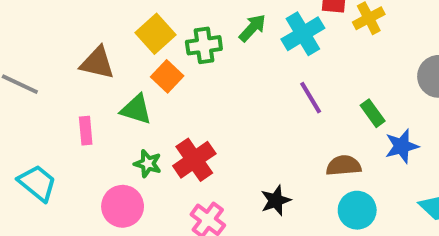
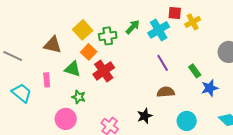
red cross: (194, 160) -> (104, 71), moved
brown semicircle: (344, 166) -> (166, 92), moved
cyan trapezoid: (37, 183) -> (22, 93), moved

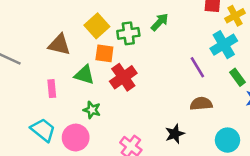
cyan cross: (159, 30) -> (224, 45), moved
orange square: (89, 52) -> (104, 53), turned -35
cyan trapezoid: (22, 93) -> (43, 130), moved

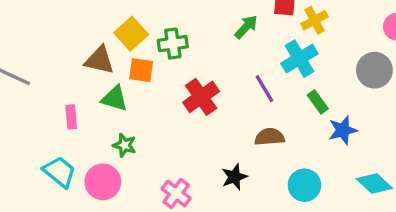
green arrow: (160, 22) -> (246, 27), moved
brown triangle: (59, 45) -> (100, 60), moved
red cross: (123, 77) -> (201, 97), moved

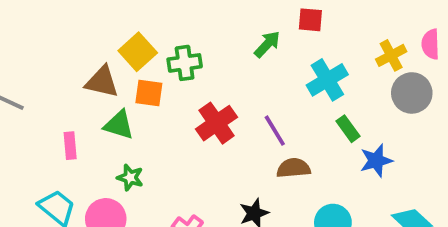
yellow cross: (314, 20) -> (391, 55), moved
purple line: (264, 89) -> (275, 131), moved

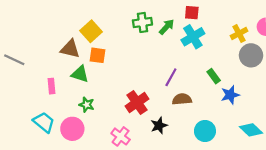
green cross: (185, 63) -> (142, 22), moved
cyan cross: (327, 80) -> (193, 37), moved
red cross: (217, 123) -> (137, 103), moved
purple line: (275, 131) -> (171, 77), turned 60

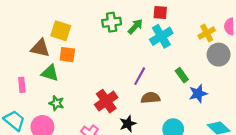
yellow square: (91, 31) -> (61, 31), turned -30

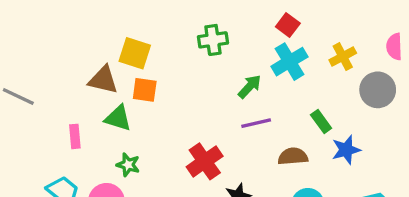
red square: (160, 12) -> (288, 25), turned 32
green arrow: (135, 27) -> (250, 87), moved
yellow cross: (207, 33) -> (343, 57), moved
purple line: (140, 76) -> (256, 123), turned 48
brown semicircle: (150, 98) -> (293, 156), moved

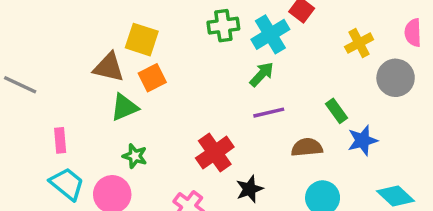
cyan cross: (289, 62) -> (270, 34), moved
orange square: (145, 90) -> (152, 78), turned -35
green triangle: (118, 118) -> (124, 107), turned -40
pink rectangle: (75, 136) -> (60, 140), moved

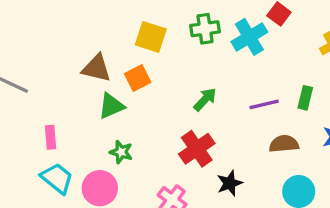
yellow square: (142, 40) -> (151, 37), moved
green arrow: (262, 74) -> (205, 99), moved
green rectangle: (336, 111) -> (305, 98), moved, turned 50
purple line: (269, 113) -> (264, 104), moved

